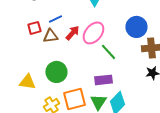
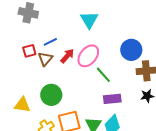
brown triangle: (50, 36) -> (45, 59), turned -42
purple rectangle: (103, 80) -> (112, 99), moved

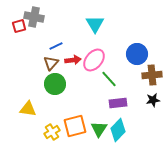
red square: (29, 51) -> (19, 26), moved
red arrow: (67, 56) -> (73, 60), turned 42
green circle: (51, 95) -> (55, 84), moved

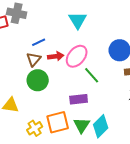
purple rectangle: (118, 103) -> (79, 99), moved

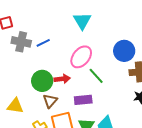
gray cross: (17, 13) -> (21, 42), moved
red arrow: (56, 56) -> (62, 79), moved
brown triangle: (34, 59) -> (50, 101), moved

